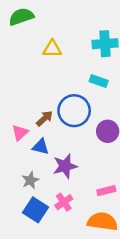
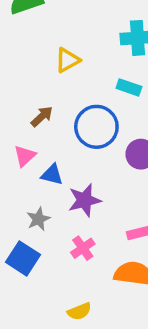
yellow triangle: (52, 49) -> (67, 60), moved, turned -30
brown arrow: (44, 118) -> (42, 117), moved
blue square: (35, 210) -> (23, 258), moved

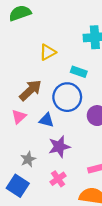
cyan rectangle: (129, 87) -> (79, 72), moved
brown arrow: (42, 117) -> (30, 90), size x1.5
blue triangle: (52, 175) -> (47, 120), moved

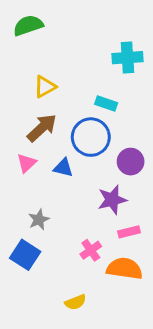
yellow triangle: (48, 52) -> (45, 87), moved
purple star: (59, 147) -> (112, 200), moved
pink cross: (58, 179) -> (91, 250), moved

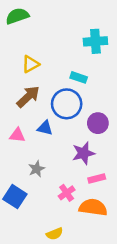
pink triangle: (27, 163) -> (17, 135), moved, turned 49
gray star: (39, 220) -> (37, 169), moved

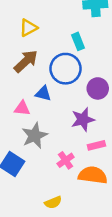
cyan rectangle: (79, 77) -> (78, 41), turned 49
pink triangle: (17, 135) -> (22, 108), moved
gray star: (37, 169) -> (35, 136), size x1.5

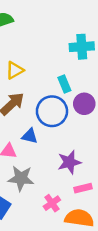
purple circle: (98, 88) -> (84, 104), moved
gray star: (35, 136) -> (21, 178), turned 30

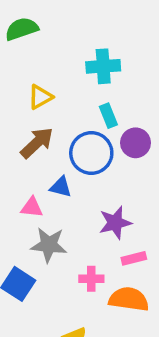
cyan cross: (82, 47) -> (103, 66), moved
pink cross: (52, 203) -> (91, 279), turned 35

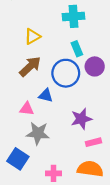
pink cross: (91, 279) -> (53, 173), moved

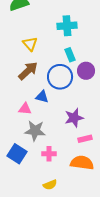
yellow triangle: (32, 36) -> (30, 44), turned -42
pink cross: (53, 173) -> (49, 154), moved

